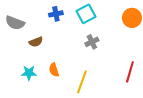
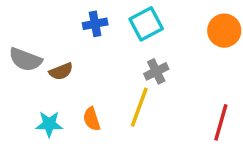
gray semicircle: (15, 23) -> (25, 59), moved
yellow line: (82, 82) -> (139, 107), moved

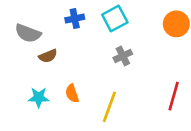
gray semicircle: (25, 59) -> (28, 33), moved
yellow line: (139, 107) -> (109, 107), moved

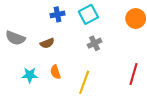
gray semicircle: (28, 33) -> (15, 38), moved
brown semicircle: (48, 56) -> (47, 43), moved

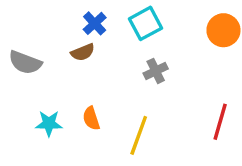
blue cross: (57, 14) -> (95, 23), turned -32
brown semicircle: (47, 43) -> (83, 52), moved

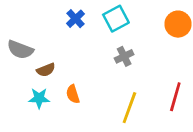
brown semicircle: (83, 52) -> (46, 70), moved
yellow line: (139, 135) -> (129, 108), moved

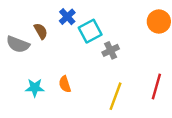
cyan square: (116, 19) -> (90, 31), moved
brown semicircle: (46, 70) -> (41, 31), moved, turned -98

